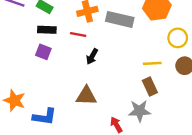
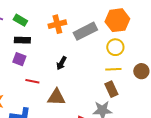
gray rectangle: (120, 19) -> (85, 31), turned -40
red line: (78, 34) -> (32, 81), moved
yellow circle: (178, 38) -> (115, 47), moved

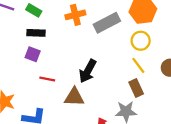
black arrow: (61, 63) -> (88, 71), moved, size x1.5
yellow line: (113, 69) -> (138, 65), turned 56

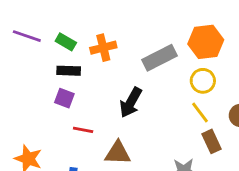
orange cross: (75, 15) -> (103, 48), moved
black arrow: (88, 71) -> (131, 102), moved
brown rectangle: (136, 88) -> (212, 141), moved

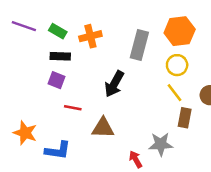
gray rectangle: (160, 58) -> (139, 45), turned -48
brown rectangle: (212, 141) -> (185, 118), turned 36

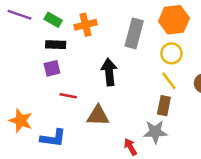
purple square: (57, 80) -> (52, 68), turned -35
black arrow: (114, 84) -> (109, 72), turned 145
brown rectangle: (185, 118) -> (164, 106), moved

